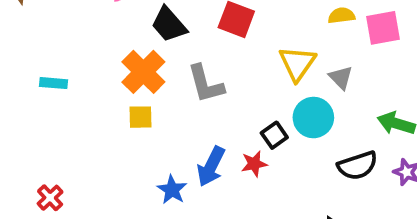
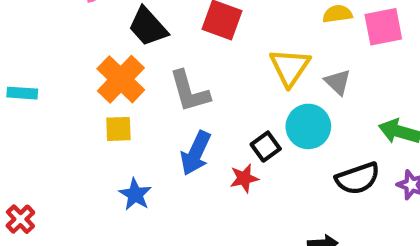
blue arrow: (211, 166) -> (196, 153), moved
blue star: (172, 190) -> (135, 194), moved

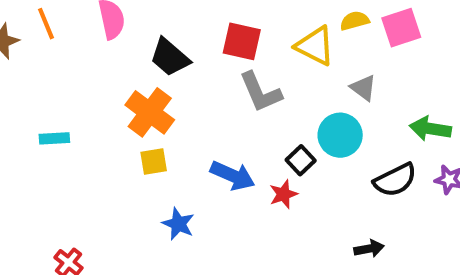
yellow triangle: (290, 67) -> (315, 46), moved, turned -30
gray L-shape: (189, 91) -> (260, 92), moved
blue arrow: (196, 153) -> (233, 176), turned -84

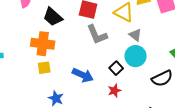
gray triangle: (363, 88) -> (135, 35), moved
orange cross: (150, 112) -> (43, 44), turned -30
red star: (283, 194) -> (114, 91), moved

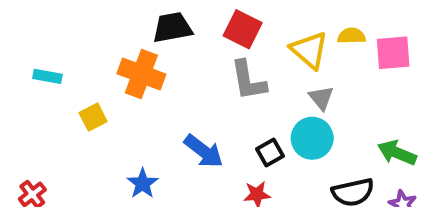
black trapezoid: (53, 17) -> (172, 28), turned 115
yellow square: (44, 68) -> (93, 117), moved, turned -32

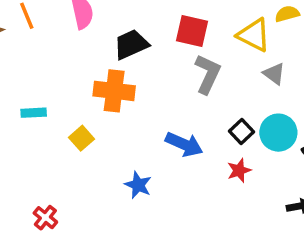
gray L-shape: (248, 80) -> (208, 74), turned -132
cyan circle: (312, 138) -> (278, 133), moved

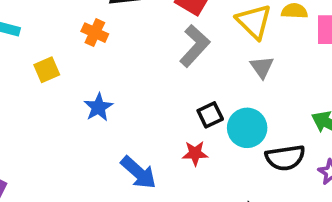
orange cross: (114, 91) -> (95, 33), size x0.6
blue arrow: (184, 144) -> (139, 173), moved
blue star: (138, 185) -> (98, 107), moved

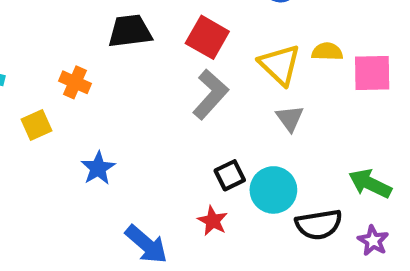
orange cross: (95, 33) -> (75, 82), moved
red star: (195, 153) -> (213, 221), turned 30

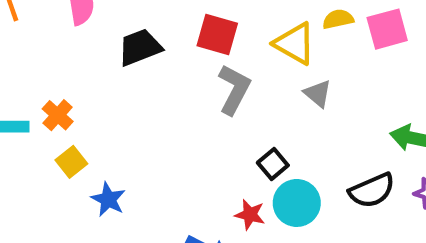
orange cross: (75, 82) -> (58, 115), moved, turned 32
blue star: (98, 168) -> (108, 199), moved
cyan circle: (273, 190) -> (297, 203), moved
red star: (213, 221) -> (250, 215), moved

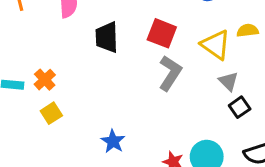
black trapezoid: (140, 47) -> (107, 37), turned -76
black square: (273, 164) -> (240, 107), moved
blue star: (108, 199) -> (113, 141), moved

